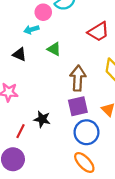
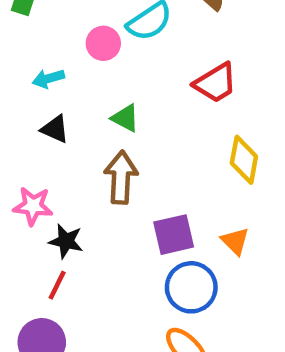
cyan arrow: (31, 29) -> (48, 78), moved
brown arrow: (78, 78) -> (121, 177), moved
black star: (42, 119) -> (66, 241), moved

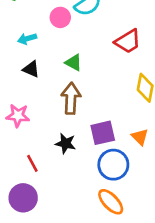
black star: (66, 241) -> (66, 143), moved
red line: (57, 285) -> (32, 163), turned -54

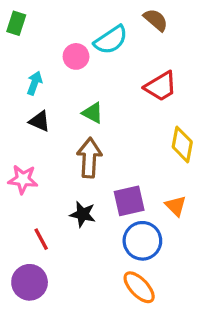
cyan arrow: (27, 39) -> (34, 83), turned 126

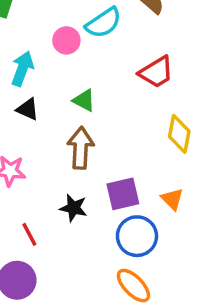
cyan arrow: (34, 83) -> (22, 69), size x1.4

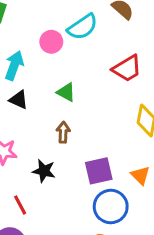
brown arrow: (81, 148) -> (63, 132), size x0.6
black star: (73, 208) -> (44, 171), moved

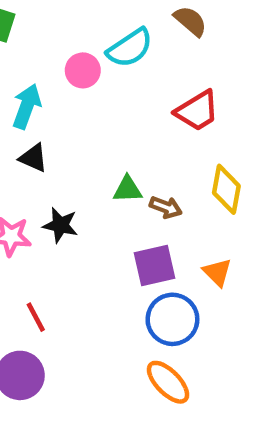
green triangle: (66, 92) -> (128, 189), moved, turned -30
brown arrow: (63, 132) -> (166, 207), moved, turned 108
black star: (44, 171) -> (60, 225), moved

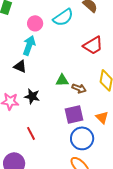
pink circle: (83, 70) -> (35, 23), moved
cyan arrow: (27, 106) -> (29, 45), moved
red line: (36, 317) -> (31, 133), moved

